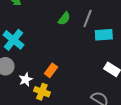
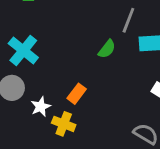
green semicircle: (64, 19) -> (107, 49), moved

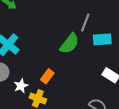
green semicircle: (107, 49) -> (69, 44), size x1.5

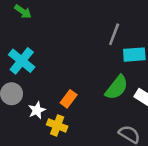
green semicircle: (69, 44) -> (117, 87), moved

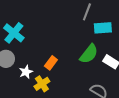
yellow cross: (57, 125) -> (42, 84), turned 35

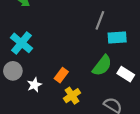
yellow cross: (42, 84) -> (72, 96), moved

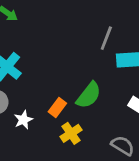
green semicircle: (102, 66) -> (89, 95), moved

